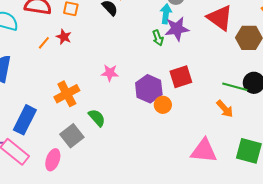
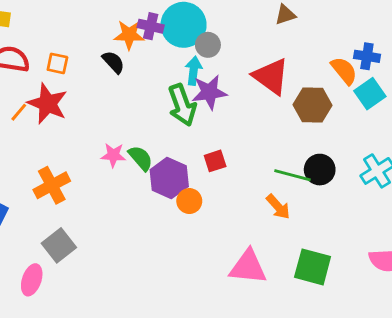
red star: (64, 37) -> (47, 104), size x1.8
green arrow: (158, 38) -> (182, 105), size x1.8
red square: (181, 77) -> (215, 161), size x0.7
green semicircle: (97, 118) -> (141, 158), moved

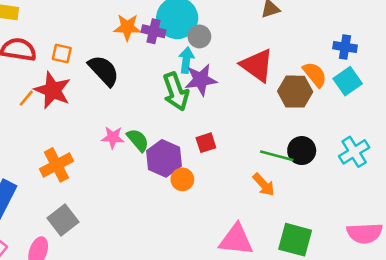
purple cross: (151, 26) -> (154, 31), moved
black semicircle: (113, 62) -> (104, 71), moved, size x1.5
orange semicircle: (344, 71) -> (315, 75), moved

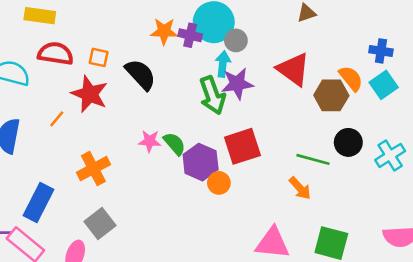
orange line: (26, 98) -> (57, 119), moved
red square: (206, 143) -> (242, 146), size x1.8
black circle: (302, 151) -> (348, 142), moved

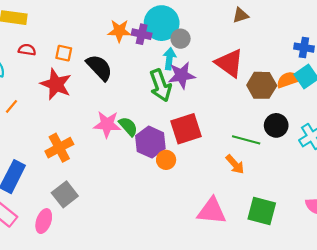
red semicircle: (56, 54) -> (27, 50), size x0.6
orange semicircle: (351, 78) -> (288, 80), moved, turned -70
orange line: (57, 119) -> (11, 106), moved
pink star: (150, 141) -> (107, 124), size x1.4

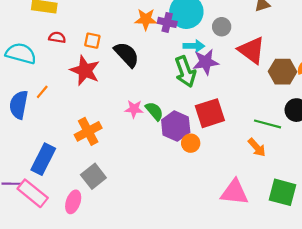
gray circle: (181, 39) -> (222, 27), moved
cyan arrow: (169, 59) -> (194, 46), turned 84
pink star: (107, 124) -> (134, 109), size x0.7

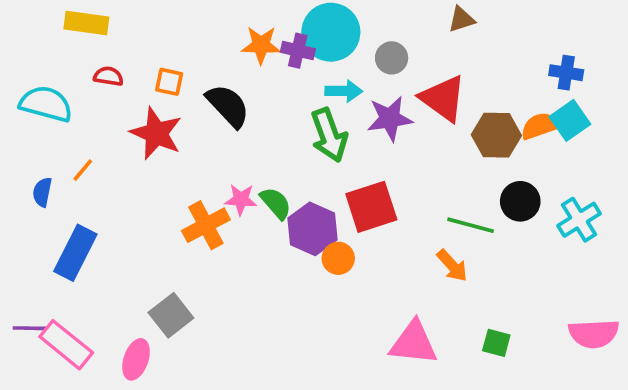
purple star: (206, 62) -> (390, 119), moved
blue semicircle: (19, 105) -> (42, 192), size x0.6
orange cross: (88, 131) -> (206, 225), moved
blue rectangle: (43, 159) -> (75, 253), moved
green square: (283, 192) -> (496, 343), size x0.6

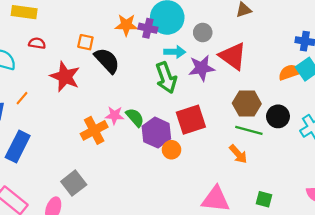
orange square: (169, 82) -> (85, 42), moved
brown hexagon: (496, 135) -> (247, 103), moved

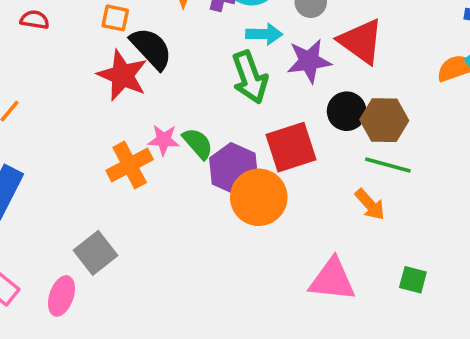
red star: (65, 77) -> (122, 75), moved
black circle: (278, 116) -> (347, 111), moved
orange circle: (172, 150) -> (259, 197), size x1.8

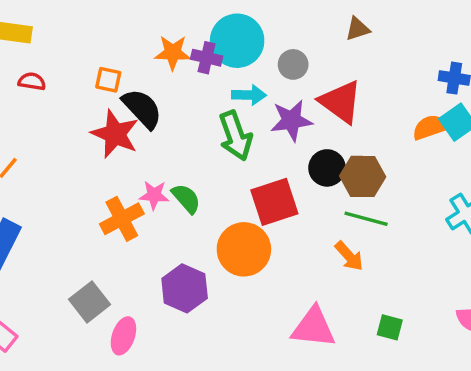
purple hexagon: (234, 169) -> (185, 288), moved
pink ellipse: (61, 296) -> (123, 336), moved

